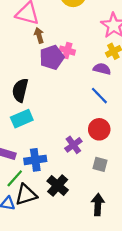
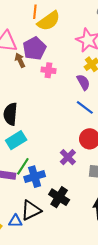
purple pentagon: (52, 57) -> (34, 48), moved
purple semicircle: (102, 69) -> (83, 82), turned 56
green line: (15, 178) -> (23, 166), moved

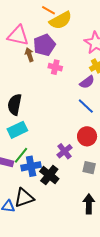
orange line: (35, 12) -> (49, 10), turned -72
purple semicircle: (83, 82) -> (87, 82), turned 77
black cross: (59, 197) -> (49, 175), moved

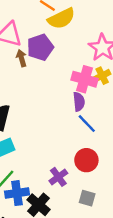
pink cross: (55, 67) -> (84, 79), moved, size x1.5
purple semicircle: (87, 82) -> (79, 102), moved, turned -63

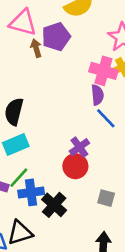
red circle: (86, 160) -> (75, 166), moved
purple cross: (58, 177) -> (79, 147), moved

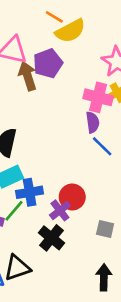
brown arrow: (36, 48) -> (28, 76), size x1.5
purple cross: (79, 147) -> (60, 210), moved
blue cross: (31, 192) -> (30, 192), moved

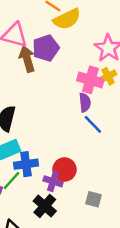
purple cross: (60, 210) -> (53, 181), turned -36

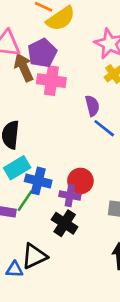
pink cross: (90, 80) -> (51, 81), moved
blue cross: (26, 164) -> (38, 181), turned 30

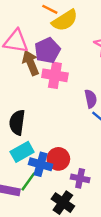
red circle: (80, 181) -> (58, 159), moved
purple cross: (70, 195) -> (80, 178), moved

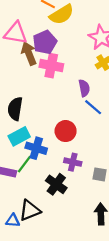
red circle: (58, 159) -> (66, 131), moved

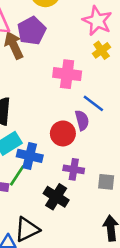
pink cross: (51, 66) -> (67, 74), moved
purple semicircle: (84, 88) -> (82, 120), moved

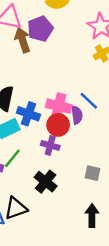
pink cross: (67, 74) -> (59, 106), moved
blue cross: (30, 156) -> (28, 114), moved
purple cross: (74, 169) -> (50, 145), moved

